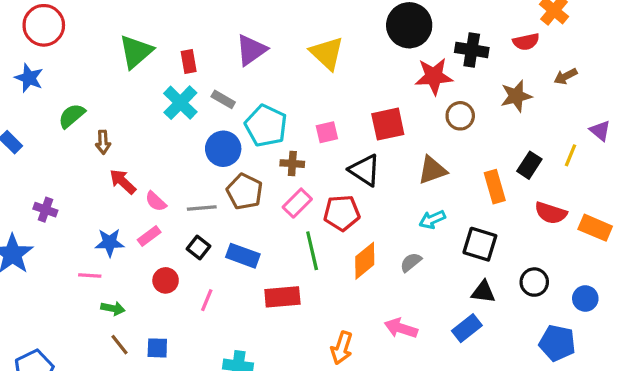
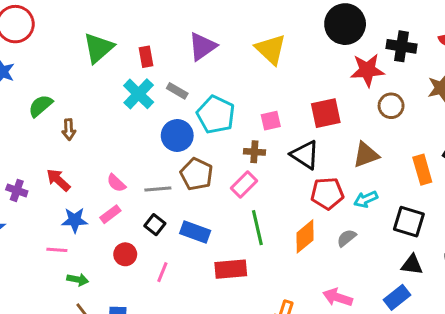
brown cross: (292, 164) -> (254, 152), moved
red arrow: (123, 182) -> (58, 180), moved
red pentagon: (342, 213) -> (327, 193), moved

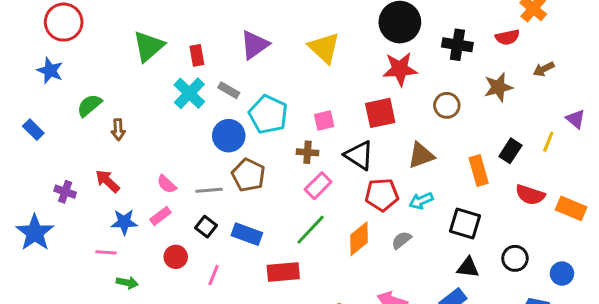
red star: (367, 70) -> (400, 69), moved
pink rectangle: (244, 184) -> (318, 186), moved
green line: (257, 228) -> (311, 230), turned 56

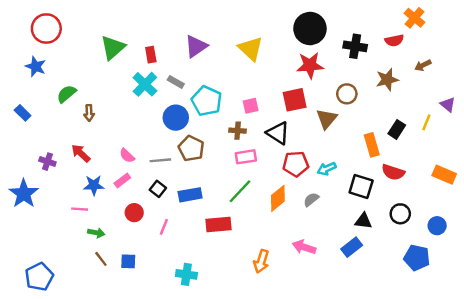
brown triangle: (421, 155) -> (327, 119), moved, turned -30
pink rectangle: (318, 186) -> (246, 157), turned 36
red semicircle: (530, 195) -> (393, 172), moved
blue rectangle: (247, 234) -> (190, 195), turned -30

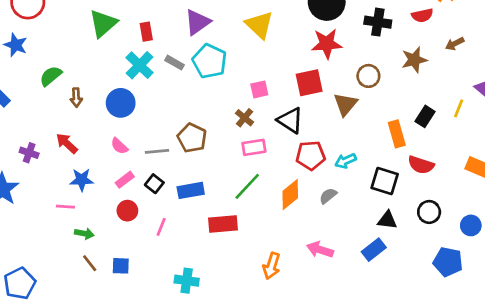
cyan pentagon: (207, 101) -> (210, 61), moved
blue circle: (176, 118) -> (121, 103), moved
brown cross: (238, 131) -> (245, 118), turned 35
pink rectangle: (122, 181) -> (125, 180), moved

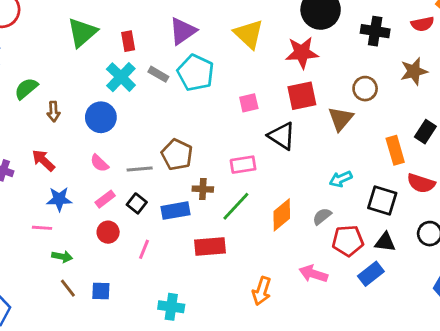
red star: (327, 44) -> (302, 53), moved
brown cross: (245, 118) -> (203, 189), moved, turned -36
red pentagon: (311, 155) -> (348, 241), moved

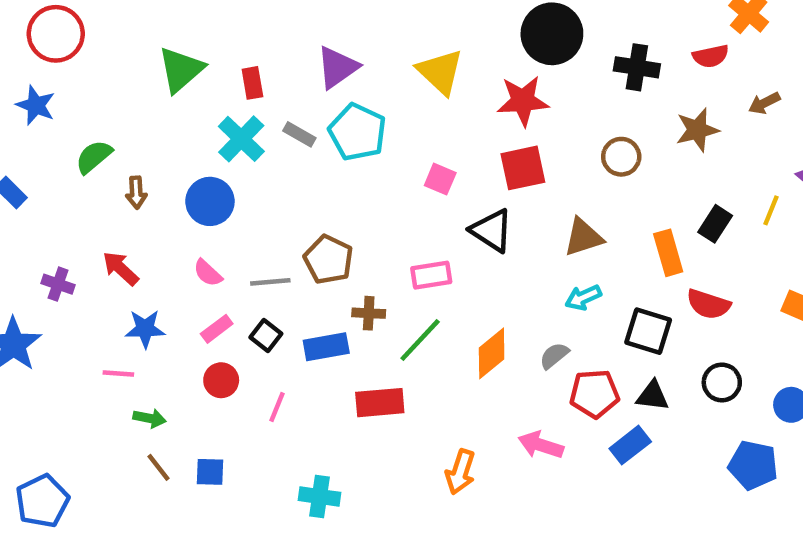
pink square: (249, 103) -> (440, 179), turned 36
brown triangle: (341, 119) -> (583, 237), moved, turned 32

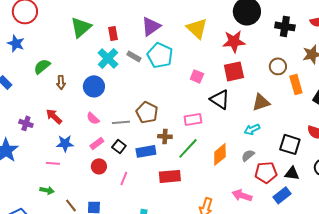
orange rectangle: (668, 253) -> (296, 84), moved
cyan arrow: (583, 298) -> (252, 129), moved
green arrow: (150, 418) -> (47, 190), moved

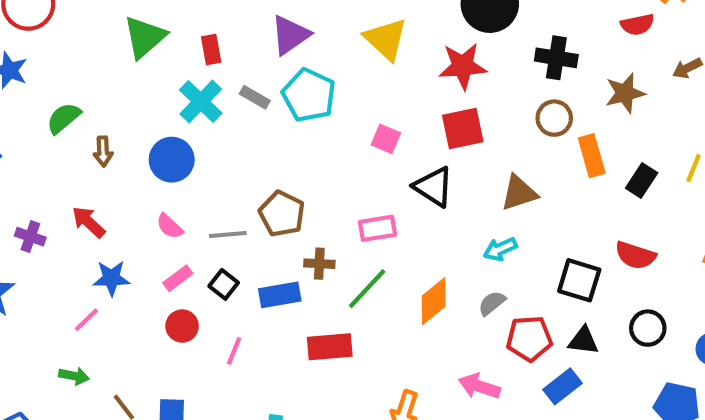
black cross: (285, 26) -> (556, 58), moved
pink line: (53, 163) -> (86, 320), turned -48

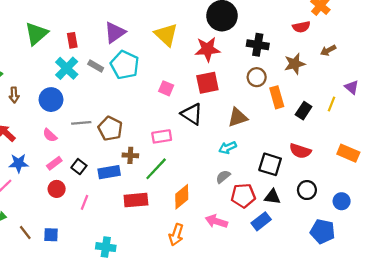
gray line: (228, 235) -> (81, 123), moved
orange diamond: (434, 301) -> (182, 197), moved

